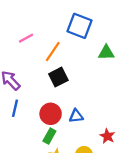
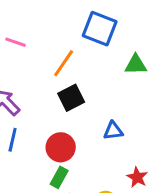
pink line: (26, 38) -> (16, 42), moved, turned 48
blue triangle: (76, 116) -> (113, 131), moved

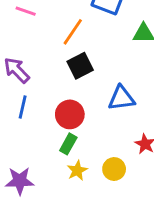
blue triangle: (113, 131) -> (121, 98), size x1.4

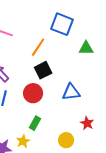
red circle: (70, 114) -> (33, 93), moved
yellow star: (77, 170) -> (23, 141), moved

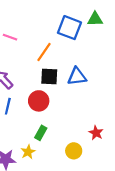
green triangle: (86, 48) -> (95, 19), moved
black square: (43, 70) -> (49, 76), turned 30
blue triangle: (71, 92) -> (77, 76), moved

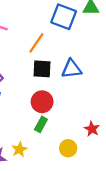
red circle: (39, 101) -> (42, 102), moved
green rectangle: (41, 133) -> (41, 124), moved

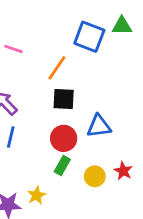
blue triangle: (72, 69) -> (99, 126), moved
yellow circle: (68, 148) -> (95, 176), moved

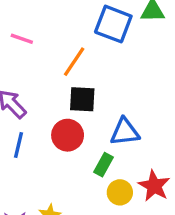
red circle: (64, 138) -> (68, 135), moved
green rectangle: (62, 165) -> (104, 165), moved
red star: (123, 171) -> (154, 186), size x1.4

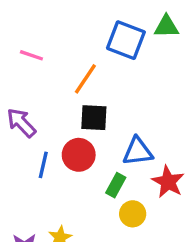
blue line: (19, 145) -> (43, 165), moved
red star: (154, 186) -> (168, 182), moved

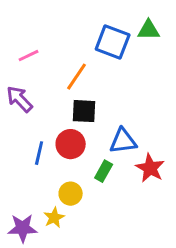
pink line: (31, 55) -> (29, 56), turned -45
purple arrow: (21, 123) -> (20, 99), moved
yellow circle: (133, 214) -> (71, 194), moved

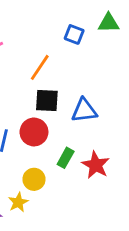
blue square: (113, 42) -> (74, 34), size x0.6
blue triangle: (123, 141) -> (84, 110), moved
red star: (150, 168) -> (96, 165), moved

